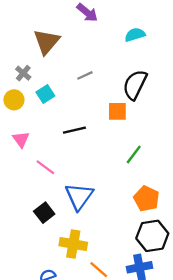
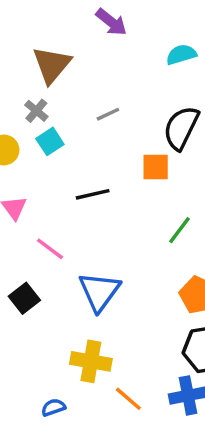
gray cross: (23, 73) -> (36, 111), moved
black square: (44, 213) -> (24, 298), moved

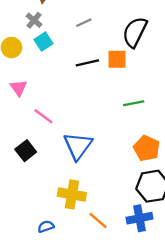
black line: (93, 194) -> (87, 63), moved
green line: (180, 230) -> (134, 103), turned 42

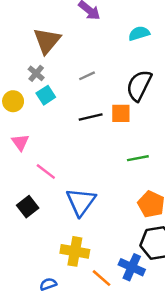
blue cross: (139, 218) -> (132, 267), moved, turned 35

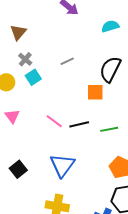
brown triangle: (47, 41) -> (18, 32), moved, size x0.7
black line: (91, 117) -> (79, 124), moved
pink line: (46, 171) -> (54, 121), moved

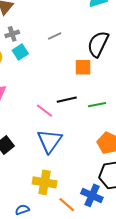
gray cross: (25, 59) -> (12, 34), turned 32
pink line: (54, 121) -> (45, 111), moved

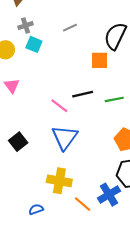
cyan square: (20, 52) -> (34, 44), turned -35
blue cross: (92, 195) -> (109, 195), turned 35

